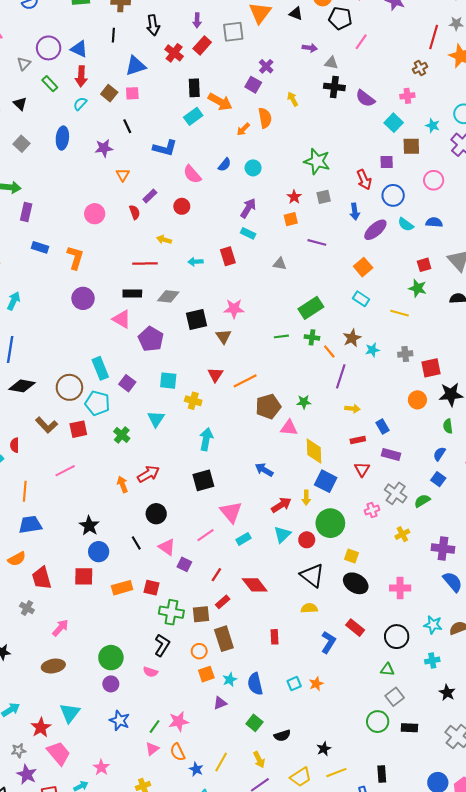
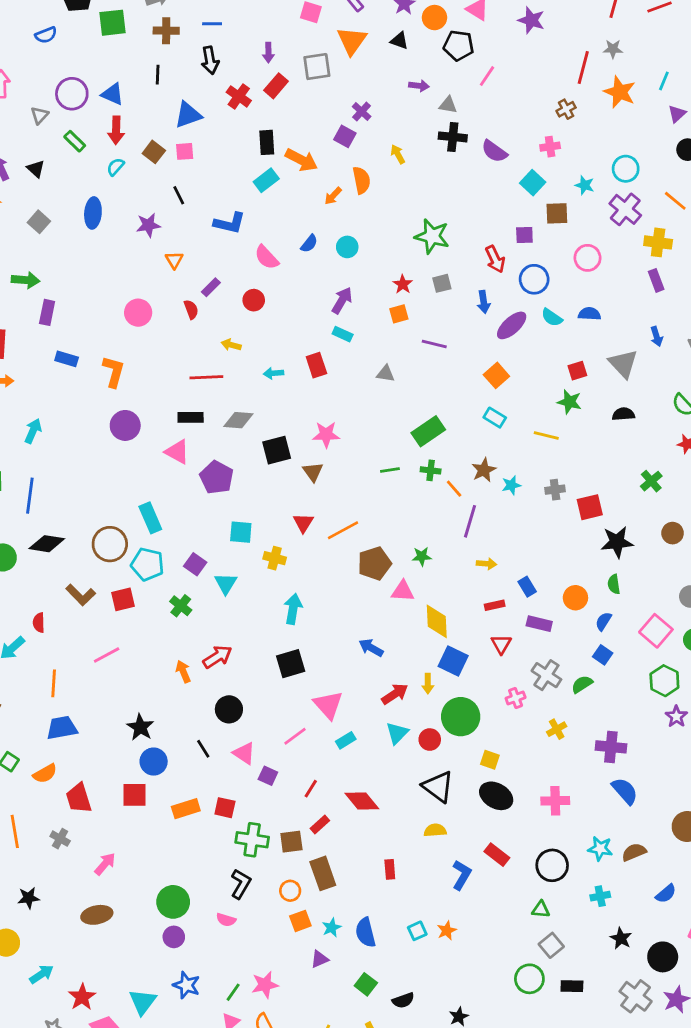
purple square: (127, 383) -> (195, 564), moved
orange circle: (417, 400) -> (575, 598), moved
cyan triangle: (70, 713) -> (143, 1002), moved

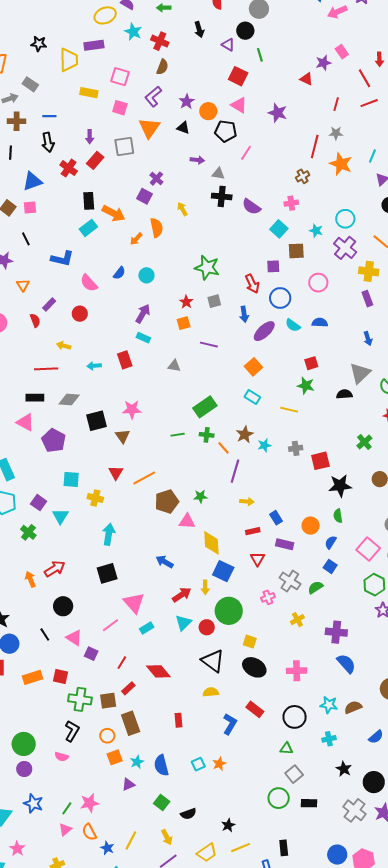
gray triangle: (623, 364) -> (360, 373), moved, turned 30

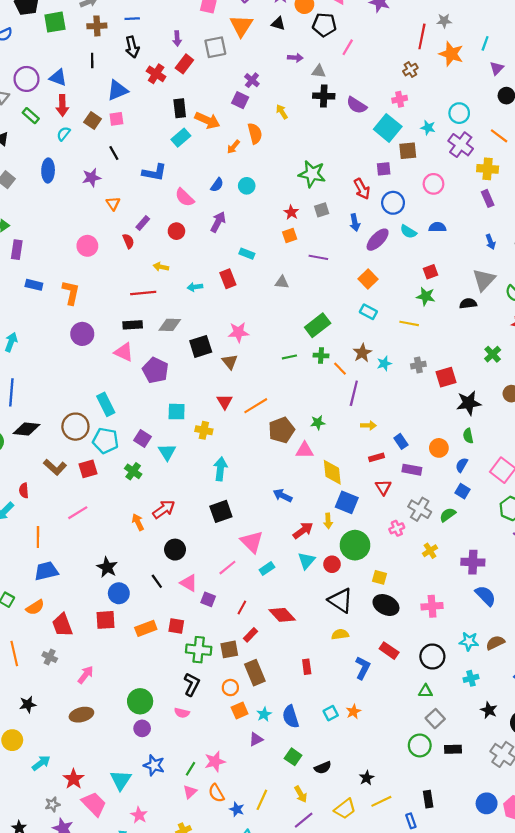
cyan square: (279, 229) -> (388, 128), size x1.4
purple arrow: (143, 314) -> (218, 222), moved

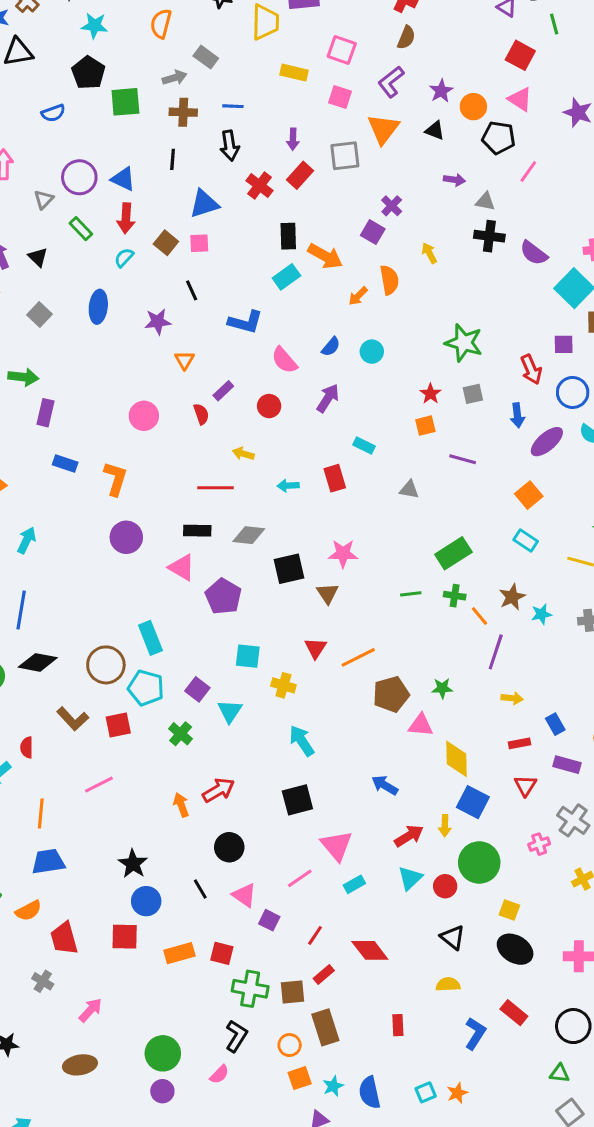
cyan arrow: (220, 469) -> (302, 741), turned -45
black triangle: (341, 600) -> (453, 937), size x0.7
pink semicircle: (182, 713) -> (219, 1074), turned -64

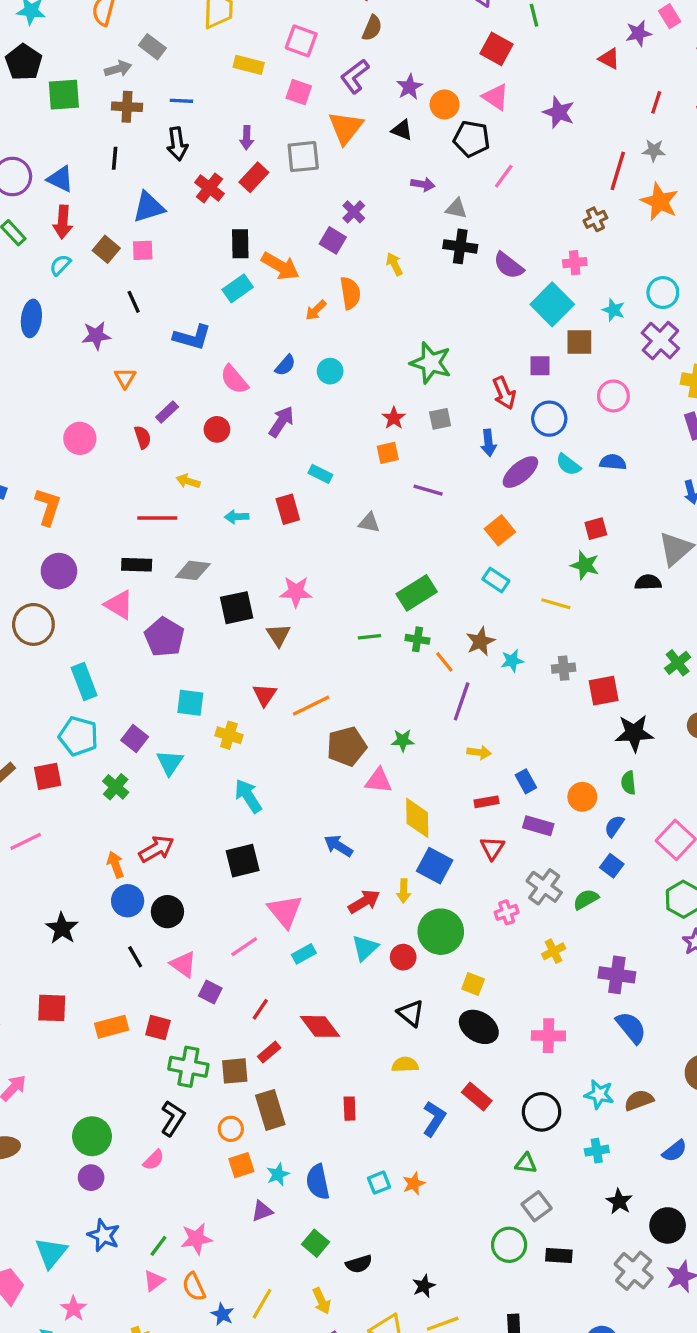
brown circle: (106, 665) -> (33, 624), moved
blue circle: (146, 901) -> (128, 901), moved

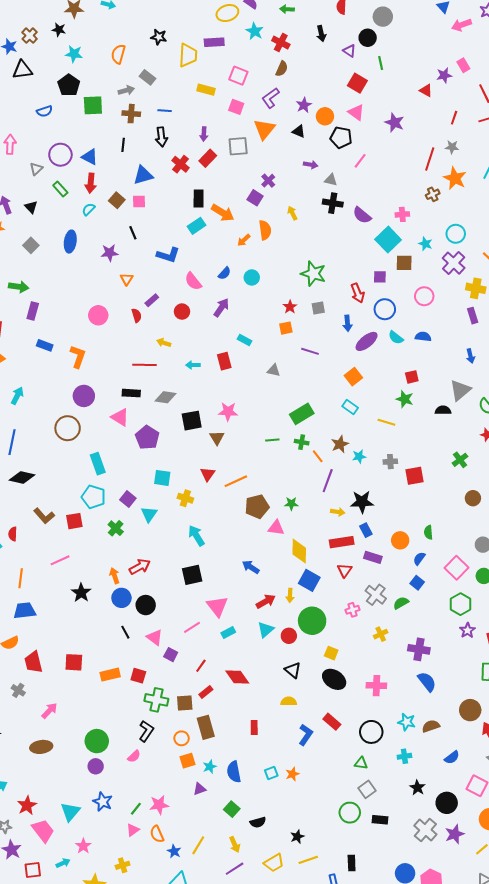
brown cross: (595, 219) -> (433, 194), moved
black star: (634, 733) -> (362, 502), moved
red rectangle: (486, 802) -> (342, 542), size x1.6
black star: (62, 928) -> (81, 593), moved

